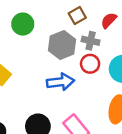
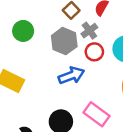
gray cross: (91, 41) -> (89, 31), turned -35

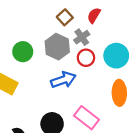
green circle: (23, 31) -> (23, 52), moved

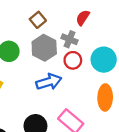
brown square: (65, 17) -> (38, 20), moved
gray cross: (82, 37) -> (69, 39), turned -35

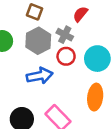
brown square: (38, 20) -> (35, 12), turned -35

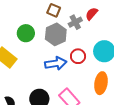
gray cross: (65, 35) -> (75, 22), moved, turned 32
red circle: (66, 56) -> (78, 56), moved

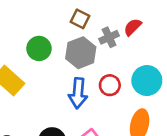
blue arrow: (56, 63) -> (78, 93), turned 100

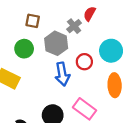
brown square: (80, 19) -> (33, 21), moved

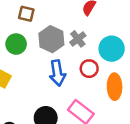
gray cross: (74, 26) -> (78, 39), moved
red circle: (84, 62) -> (89, 69), moved

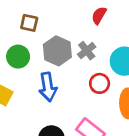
blue arrow: (57, 73) -> (48, 87), moved

